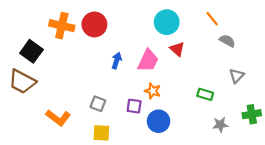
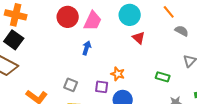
orange cross: (62, 26) -> (16, 15), moved
pink trapezoid: (148, 61) -> (93, 21), moved

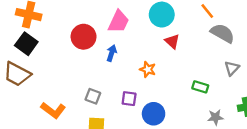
red circle: (68, 17) -> (84, 37), moved
gray semicircle: (182, 31) -> (222, 33), size x1.5
orange star: (118, 74) -> (148, 69), moved

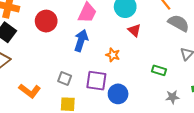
red circle: (84, 37) -> (46, 21), moved
blue arrow: (112, 53) -> (81, 41), size x1.5
purple square: (129, 99) -> (96, 81), size x1.5

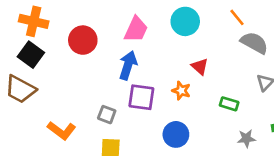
red triangle: (134, 30) -> (200, 67), moved
orange star: (113, 55) -> (181, 91), moved
purple square: (96, 81) -> (141, 97), moved

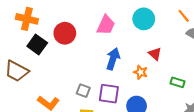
black square: (31, 55) -> (37, 45), moved
blue arrow: (128, 65) -> (113, 59), moved
purple square: (141, 97) -> (109, 94), moved

